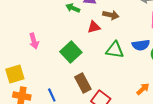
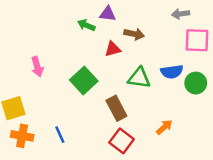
brown rectangle: (83, 83) -> (116, 108), moved
orange arrow: (143, 89) -> (164, 127), moved

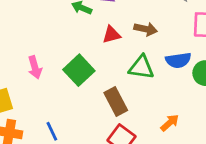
brown arrow: (134, 34) -> (146, 29), moved
pink arrow: (37, 67) -> (35, 67), moved

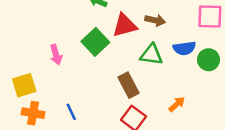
red triangle: (112, 35) -> (125, 25), size x1.5
green square: (79, 70) -> (95, 42), moved

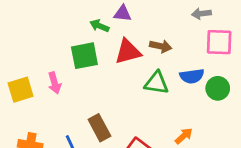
green square: (95, 42) -> (84, 56), moved, turned 32
yellow square: (24, 85) -> (21, 90), moved
brown rectangle: (128, 85) -> (99, 128), moved

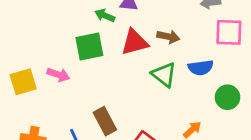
pink arrow: (55, 83) -> (58, 75), turned -55
green triangle: (157, 83) -> (164, 75), turned 30
green circle: (218, 88) -> (227, 97), moved

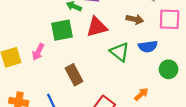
brown arrow: (168, 37) -> (135, 19), moved
pink arrow: (58, 75) -> (38, 52), turned 98
brown rectangle: (105, 121) -> (74, 75), moved

